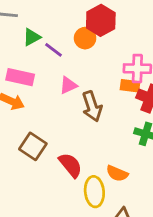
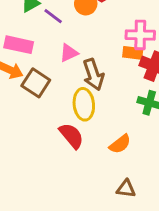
brown square: (33, 146) -> (36, 83), moved
orange semicircle: (117, 173) -> (120, 144), turned -60
yellow ellipse: (94, 192) -> (84, 104), moved

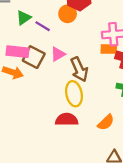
brown square: (36, 83) -> (34, 57), moved
red semicircle: (71, 136) -> (67, 120), turned -45

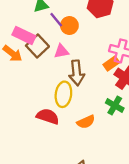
orange circle: (68, 14) -> (69, 26), moved
orange rectangle: (109, 49) -> (111, 64), turned -56
orange semicircle: (106, 122) -> (86, 122), moved

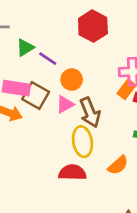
orange circle: (69, 26) -> (72, 80), moved
pink triangle: (61, 51) -> (65, 104), moved

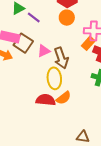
orange circle: (72, 80) -> (67, 18), moved
orange semicircle: (118, 165) -> (64, 98), moved

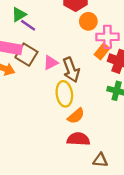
purple line: (34, 17) -> (28, 25), moved
orange circle: (67, 18) -> (88, 21), moved
red semicircle: (46, 100) -> (78, 139), moved

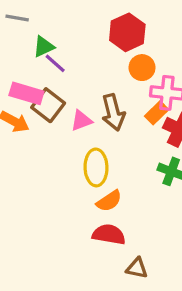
brown arrow: (71, 70) -> (113, 112), moved

